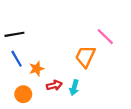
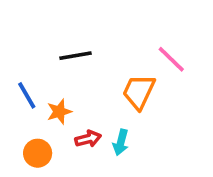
black line: (14, 34) -> (76, 56), moved

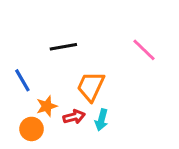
orange trapezoid: (139, 92) -> (91, 86), moved
orange star: (59, 112) -> (47, 106), moved

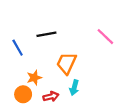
blue line: (22, 80) -> (18, 48), moved
red arrow: (74, 117) -> (51, 97), moved

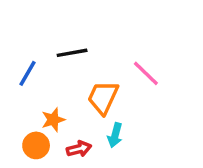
pink line: (105, 37) -> (146, 73), moved
blue line: (18, 48) -> (27, 73), turned 60

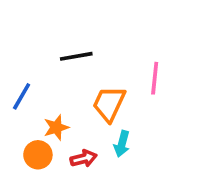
blue line: (27, 73) -> (22, 96), moved
pink line: (146, 73) -> (155, 78), turned 52

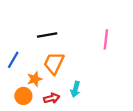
pink line: (155, 78) -> (106, 39), moved
orange trapezoid: (109, 104) -> (54, 63), moved

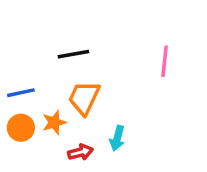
blue line: (13, 60) -> (21, 93), turned 48
orange circle: (23, 96) -> (21, 128), moved

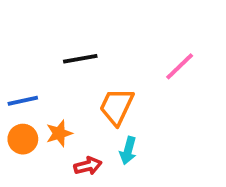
pink line: (165, 61) -> (180, 66), turned 40
orange trapezoid: (84, 98) -> (117, 107), moved

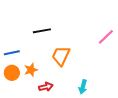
pink line: (180, 66) -> (106, 37), moved
cyan arrow: (128, 151) -> (83, 87), moved

